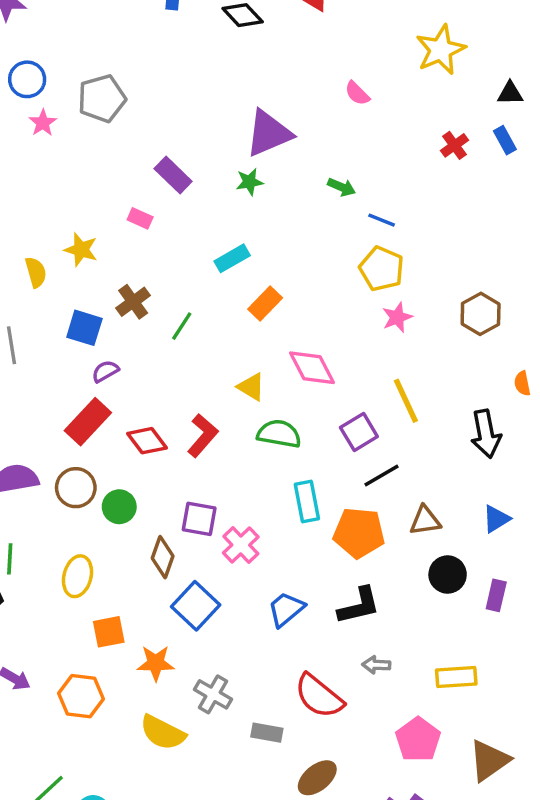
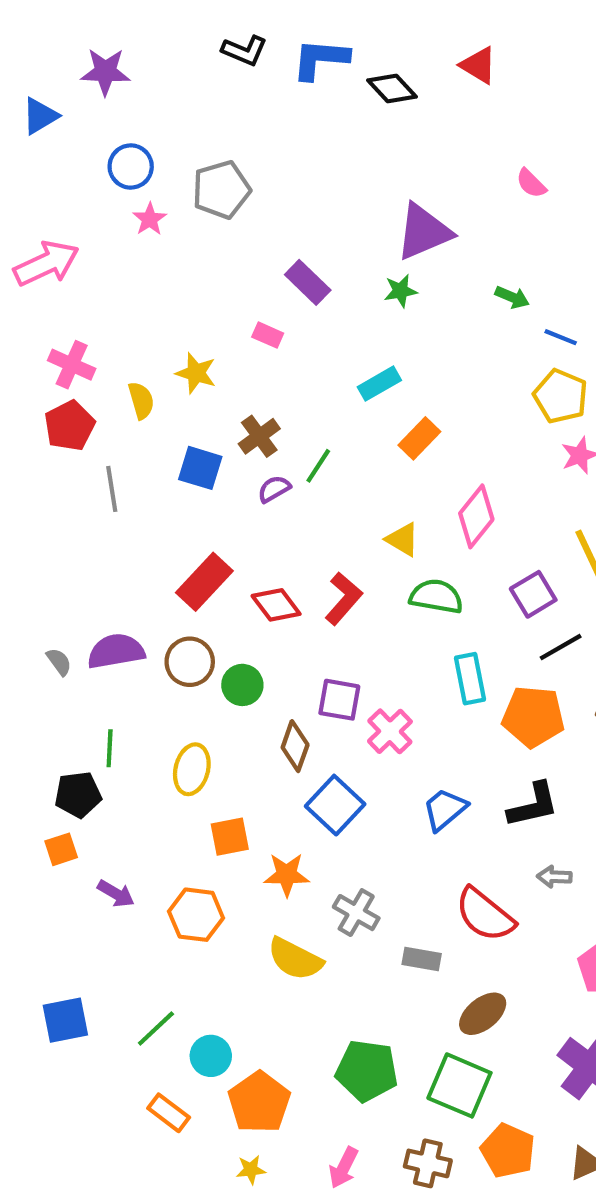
pink diamond: (312, 368) -> (476, 516), turned 66
purple semicircle: (105, 371) -> (274, 489), moved

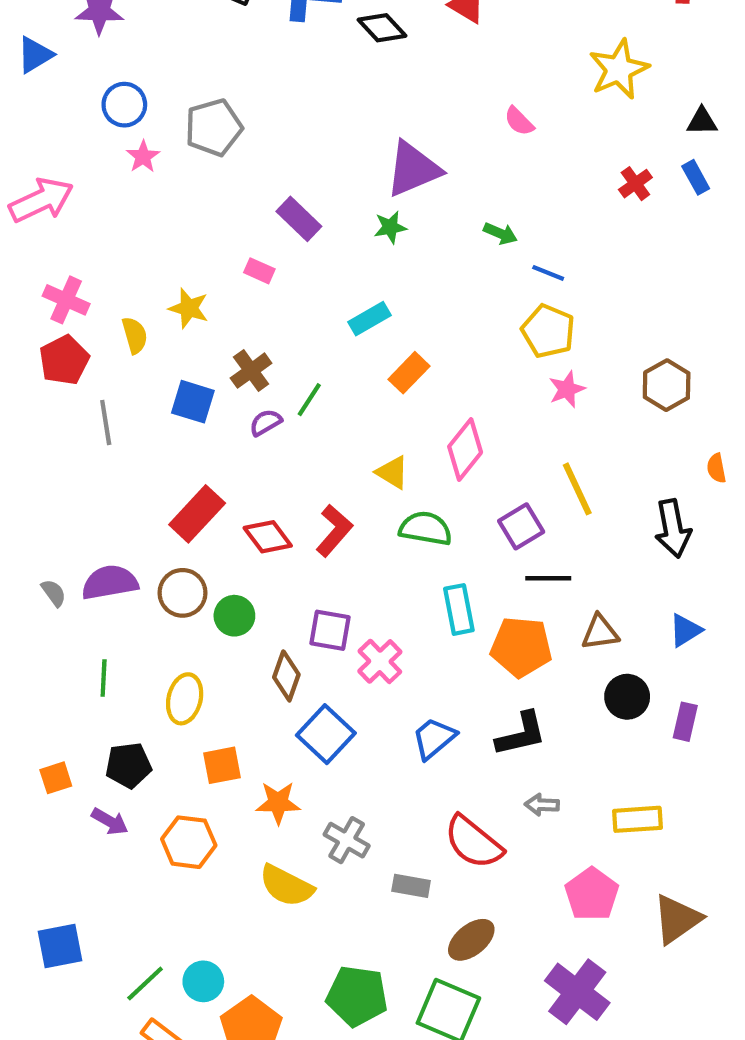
black line: (561, 647) -> (548, 578), turned 30
black pentagon: (78, 795) -> (128, 765), moved
green line: (156, 1029) -> (145, 983), moved

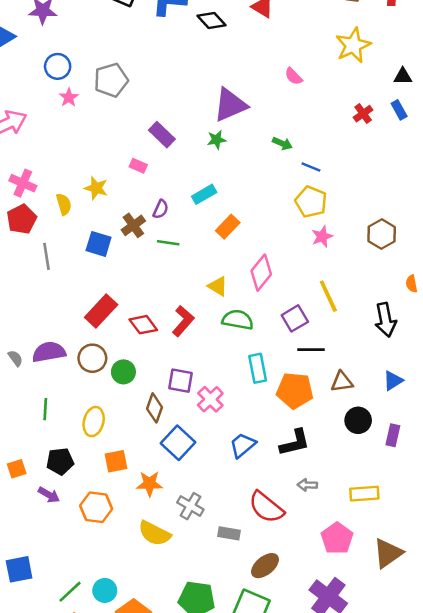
green line: (309, 400) -> (168, 243), turned 65
purple semicircle: (266, 422) -> (161, 209), moved, turned 144

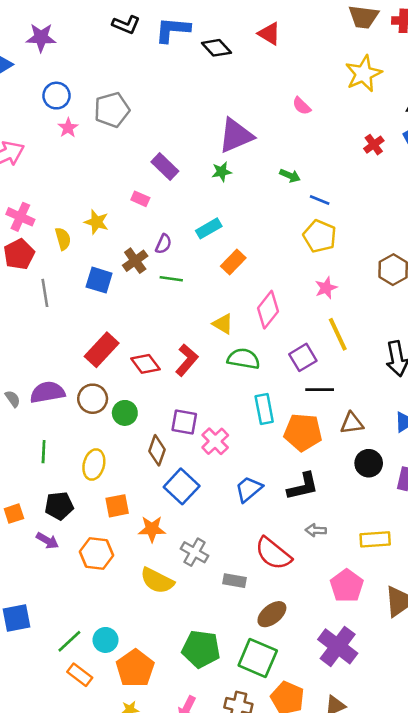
pink star: (322, 237) -> (326, 288), moved

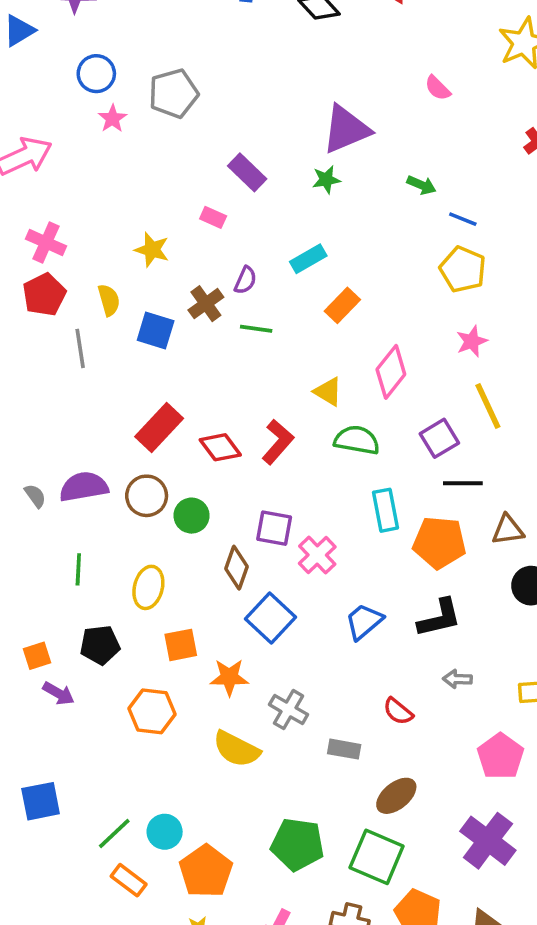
yellow semicircle: (63, 239) -> (109, 300), moved
purple arrow: (47, 541) -> (59, 693), moved
red semicircle: (273, 554) -> (398, 711), size x0.6

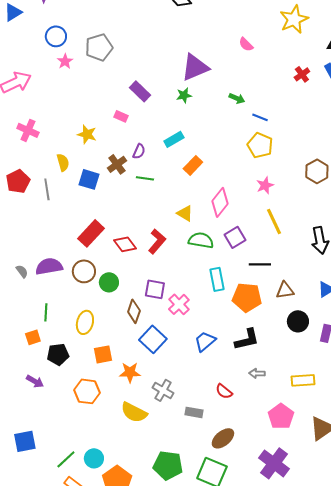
red pentagon: (44, 295) -> (18, 181), moved
purple square: (439, 438) -> (235, 237), moved
orange square: (37, 656) -> (33, 337), moved

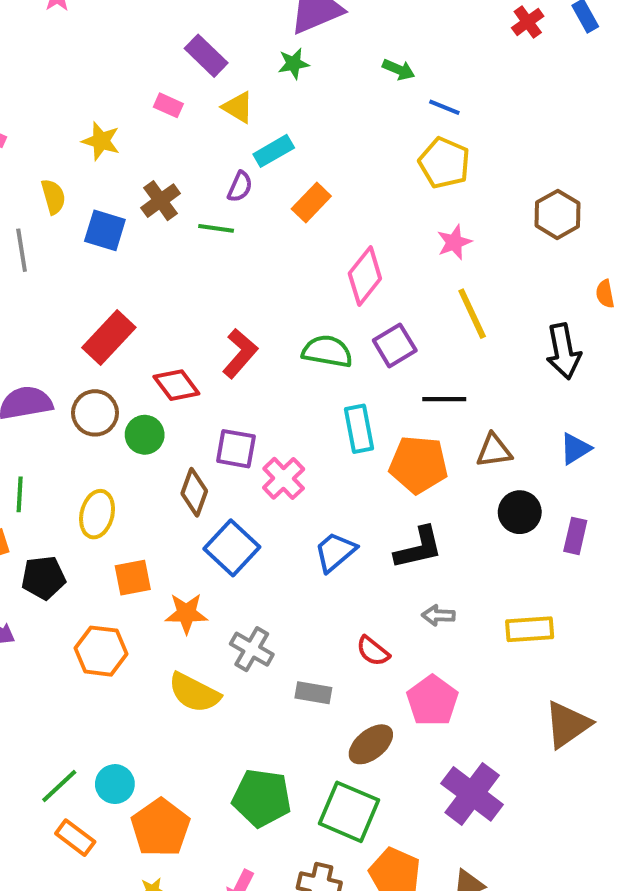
purple semicircle: (139, 151) -> (240, 187), moved
yellow triangle: (185, 213) -> (238, 107), moved
red diamond: (125, 244) -> (176, 385), moved
pink pentagon: (281, 416) -> (432, 701), moved

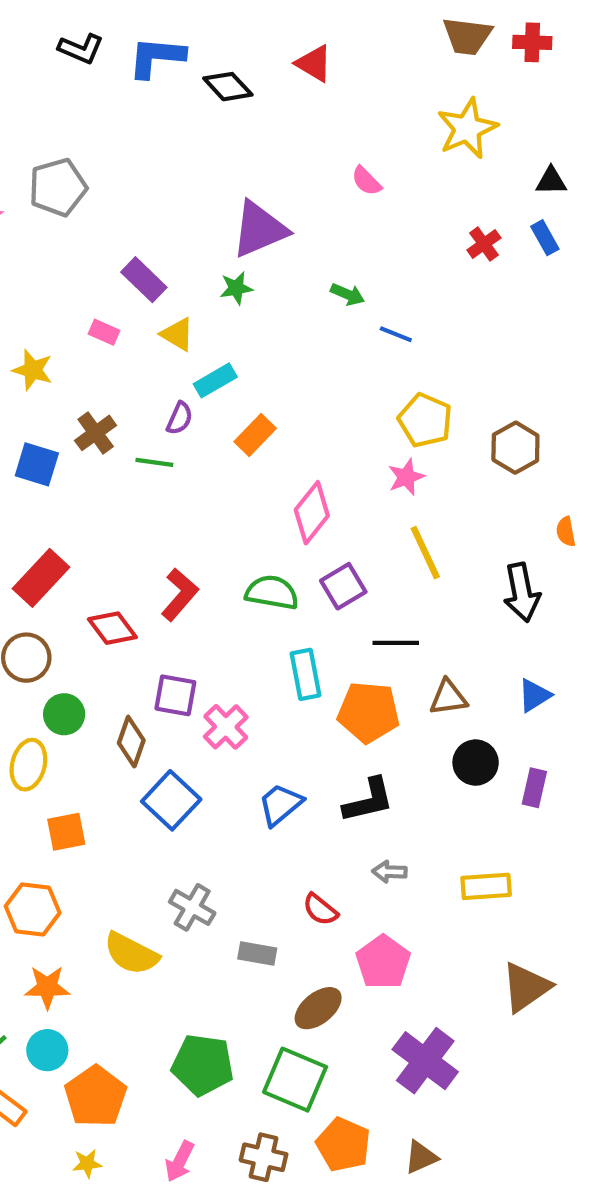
yellow pentagon: (444, 163) -> (425, 420), moved
green circle: (145, 435) -> (64, 714), moved
orange star: (186, 613) -> (47, 987), moved

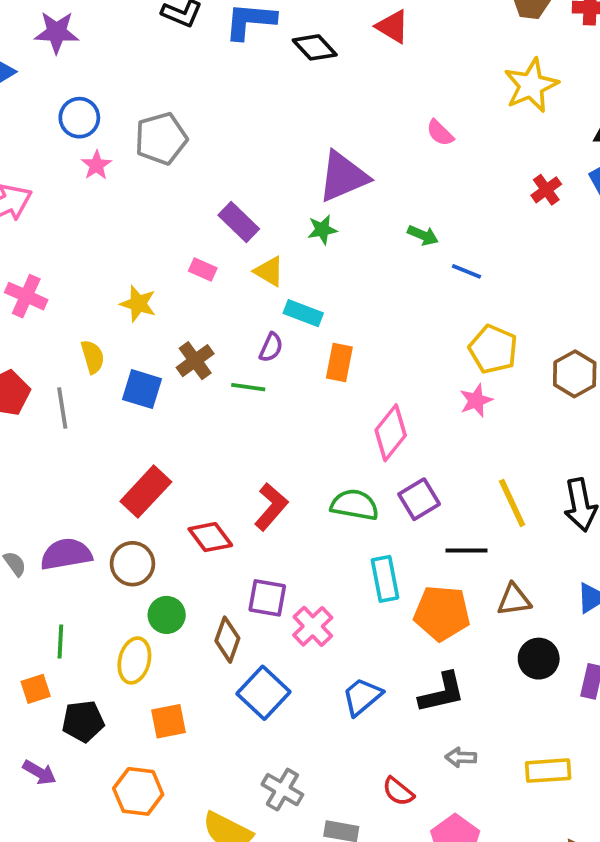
cyan rectangle: (215, 380) -> (303, 313), turned 51
orange rectangle: (255, 435) -> (339, 363), turned -33
yellow line: (425, 553) -> (512, 503), moved

